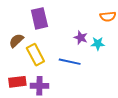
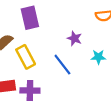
cyan star: (98, 44) -> (98, 57), moved
blue line: (70, 62) -> (62, 65), turned 40

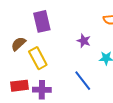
blue line: (62, 65) -> (83, 81), moved

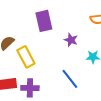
purple rectangle: (42, 21) -> (44, 21), moved

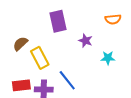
blue line: (70, 79) -> (67, 80), moved

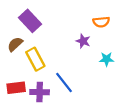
orange semicircle: (113, 19) -> (101, 22), moved
purple rectangle: (58, 21) -> (30, 21), moved, turned -30

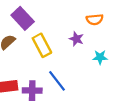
yellow rectangle: (35, 59) -> (42, 45), moved

